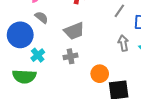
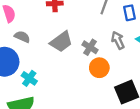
gray cross: (71, 56) -> (90, 47), moved, turned -32
orange circle: (100, 74) -> (99, 68), moved

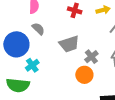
orange circle: (99, 68) -> (84, 75), moved

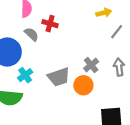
red cross: (75, 10) -> (50, 24), moved
gray trapezoid: (69, 44) -> (59, 77), moved

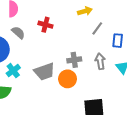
red cross: (50, 24) -> (45, 25), moved
gray cross: (91, 65) -> (74, 60), turned 32

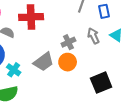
red cross: (45, 25) -> (31, 17), size x1.6

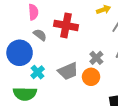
gray cross: (68, 42) -> (96, 58), turned -32

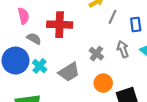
cyan cross: (38, 72) -> (40, 66), moved
orange circle: (91, 77) -> (103, 83), moved

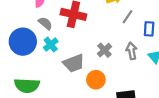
cyan cross: (40, 66) -> (51, 45), moved
orange circle: (103, 83) -> (96, 80), moved

